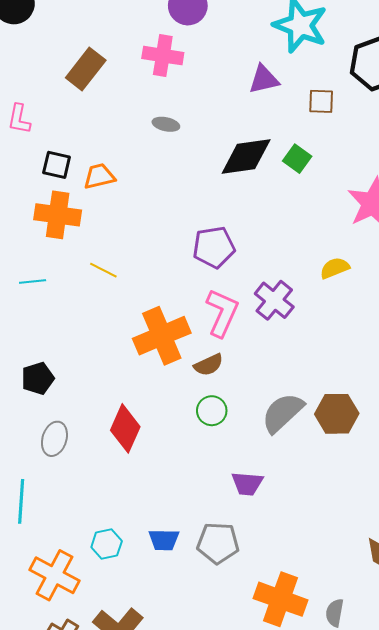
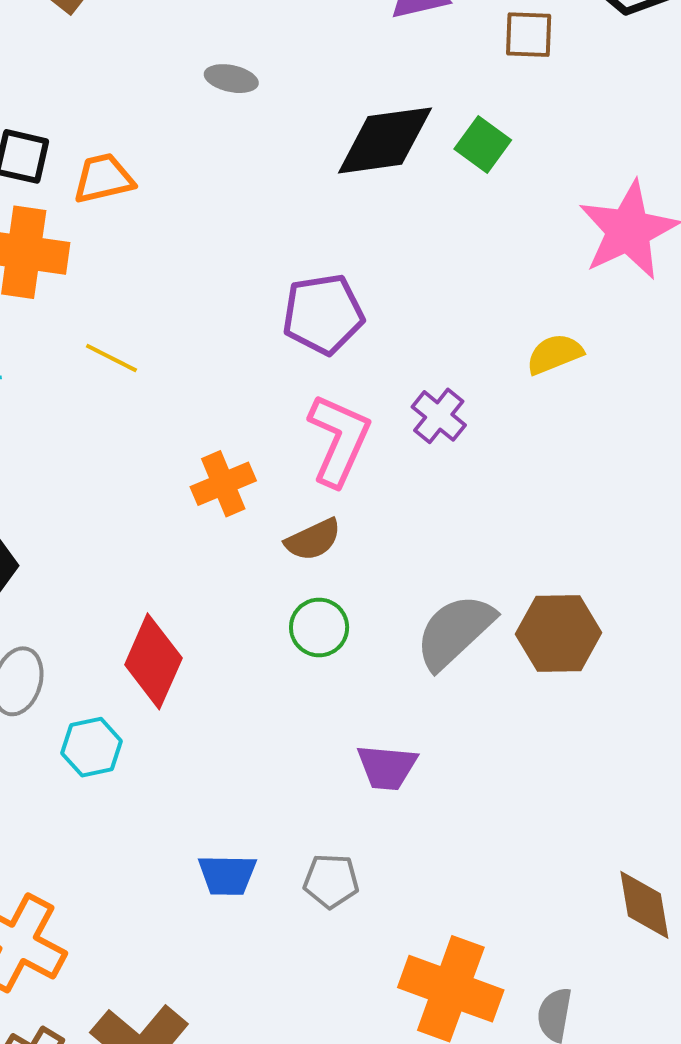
purple cross: (274, 300) -> (439, 416), size x0.7
orange cross: (162, 336) -> (223, 484), size x0.6
gray pentagon: (218, 543) -> (331, 881), size x0.7
cyan hexagon: (107, 544) -> (92, 747), moved

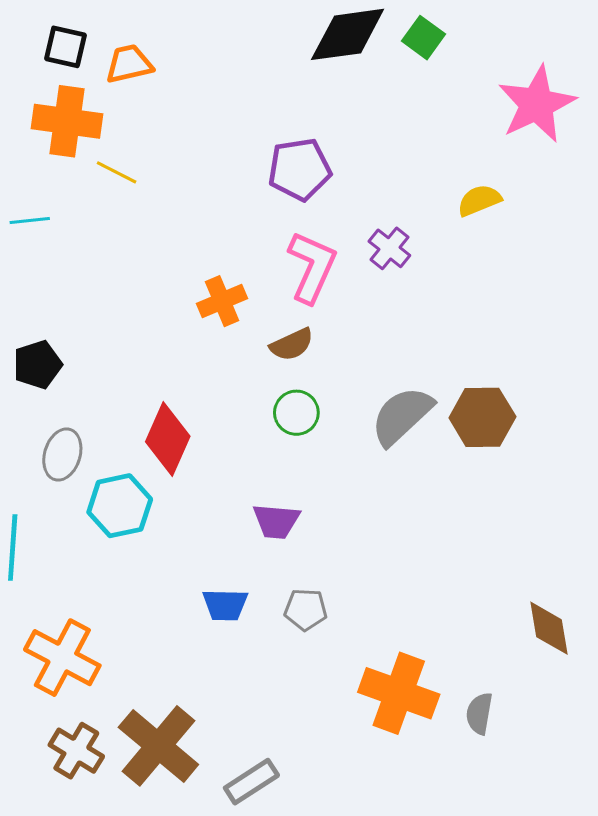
yellow line: (111, 358) -> (117, 172), moved
cyan hexagon: (92, 747) -> (120, 506), size x1.4
purple trapezoid: (387, 767) -> (276, 521), moved

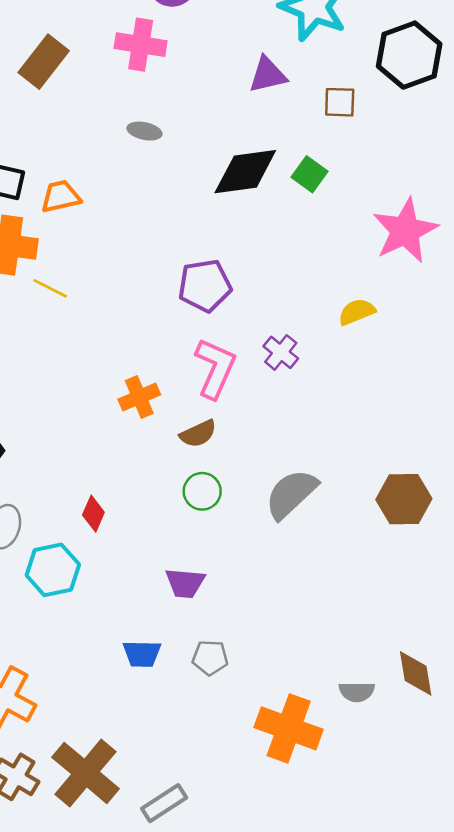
brown hexagon: (482, 417) -> (404, 499), moved
red diamond: (168, 439) -> (93, 514), size x0.6
gray semicircle: (479, 713) -> (357, 692), moved, turned -100

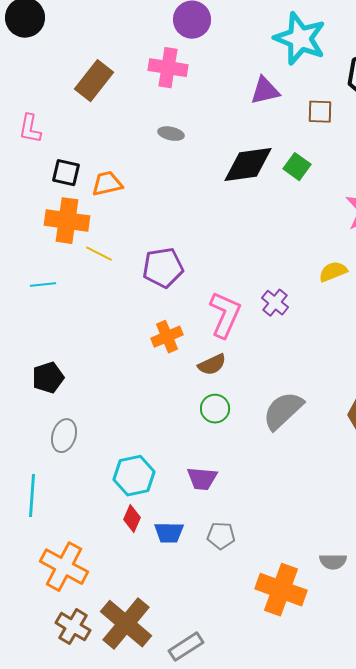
purple pentagon: (205, 286) -> (163, 268), moved
red diamond: (93, 514) -> (132, 519), moved
cyan hexagon: (53, 570) -> (134, 476), moved

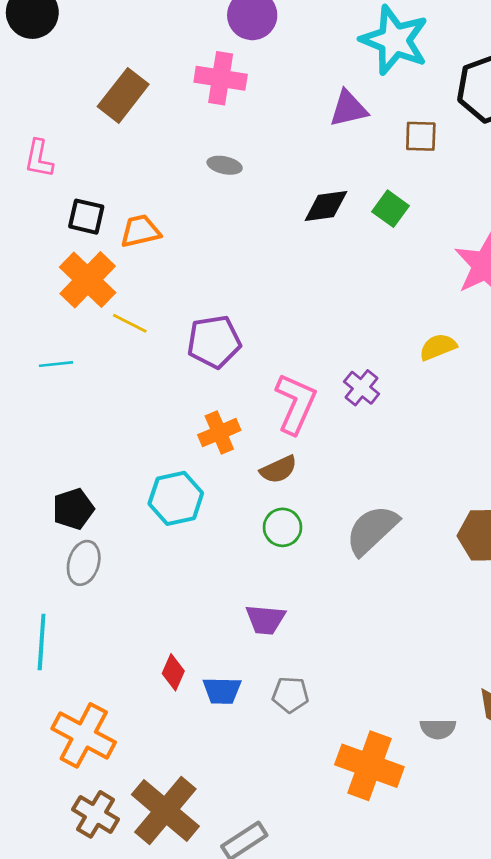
black diamond: (248, 165) -> (326, 206), size x0.7
orange cross: (67, 221) -> (88, 280), turned 36
black pentagon: (48, 378) -> (73, 509), moved
cyan hexagon: (134, 476) -> (176, 498), moved

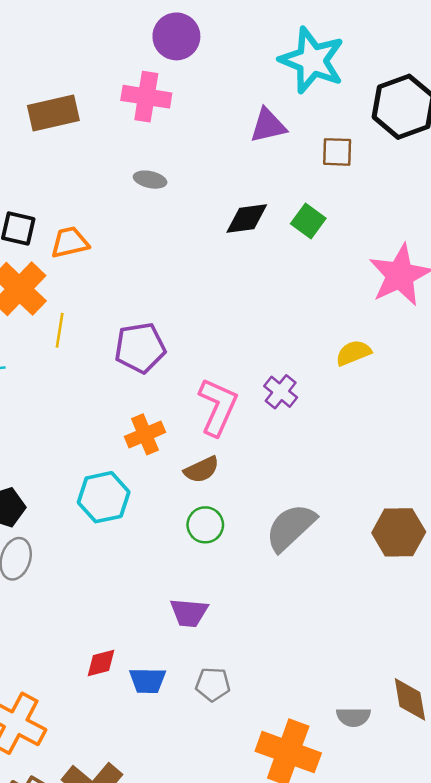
brown rectangle: (123, 95) -> (53, 113), turned 39
yellow line: (130, 323) -> (60, 330), turned 72
red diamond: (173, 672) -> (101, 663), turned 52

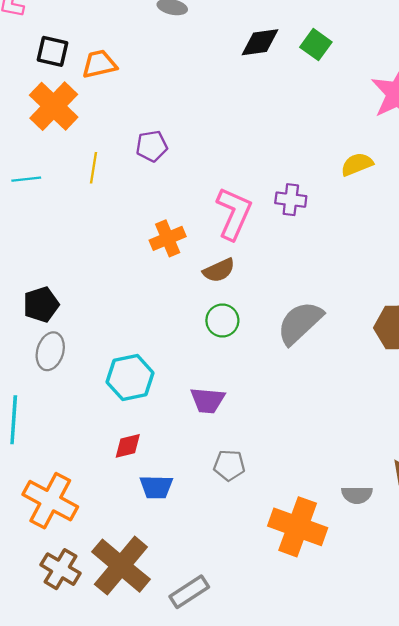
yellow line: (60, 330) -> (94, 168), moved
purple pentagon: (140, 348) -> (152, 146), moved, size x0.7
purple cross: (281, 392) -> (291, 200), turned -32
cyan hexagon: (104, 497) -> (130, 377), moved
blue trapezoid: (148, 681) -> (156, 487), moved

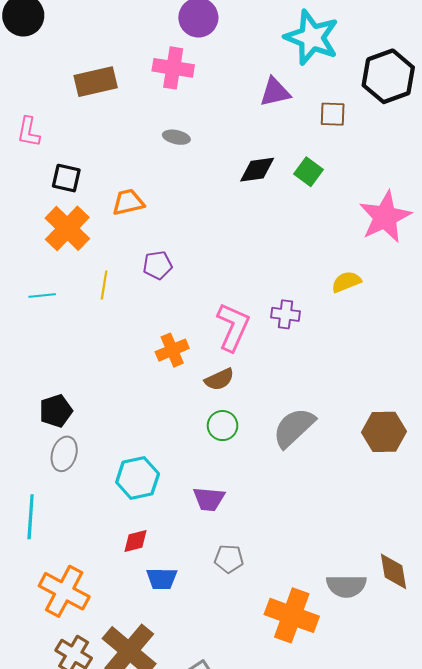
orange trapezoid: (99, 64) -> (128, 202), moved
gray semicircle: (357, 495) -> (346, 586), size x1.4

